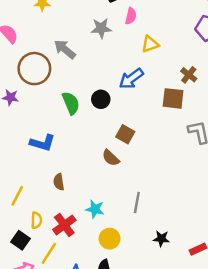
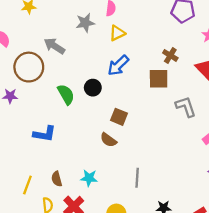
yellow triangle: (150, 44) -> (117, 33), moved
brown semicircle: (59, 182) -> (57, 179), moved
cyan star: (95, 209) -> (89, 178), moved

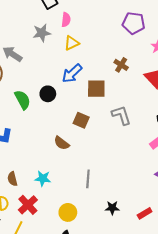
brown square: (159, 79) -> (96, 89), moved
gray L-shape: (186, 107) -> (121, 115), moved
brown square: (119, 117) -> (81, 120), moved

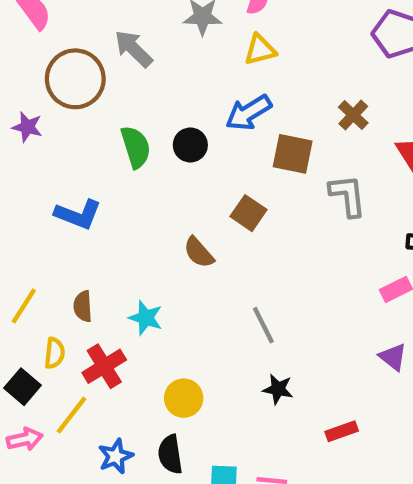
gray L-shape: (121, 115) -> (348, 196), moved
gray line: (88, 179) -> (263, 325), moved, turned -42
black star: (112, 208) -> (278, 389), moved

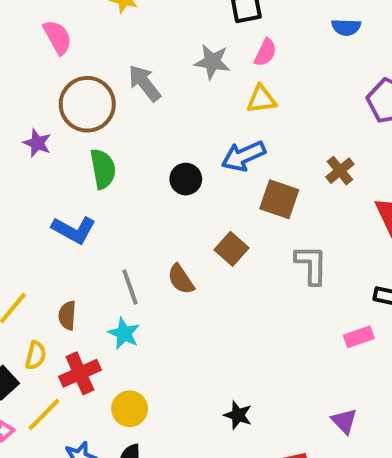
green semicircle: (136, 147) -> (103, 169), moved
gray L-shape: (348, 196) -> (311, 265), moved
gray line: (263, 325) -> (130, 287), moved
purple triangle: (393, 357) -> (344, 421), moved
yellow circle: (184, 398) -> (130, 409), moved

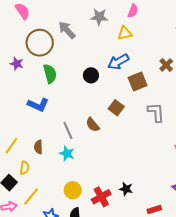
pink semicircle: (265, 52) -> (133, 11), moved
brown square: (279, 199) -> (138, 82), turned -36
red cross: (80, 373) -> (101, 197), moved

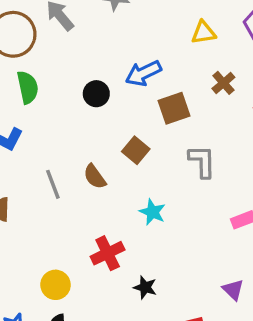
yellow triangle: (125, 33) -> (203, 33), moved
cyan star: (67, 154) -> (152, 212), moved
red cross: (101, 197) -> (108, 253), moved

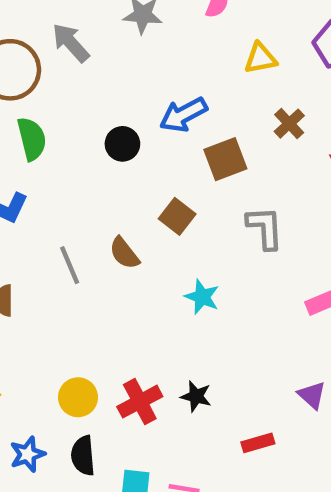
red cross: (108, 253) -> (140, 402), moved

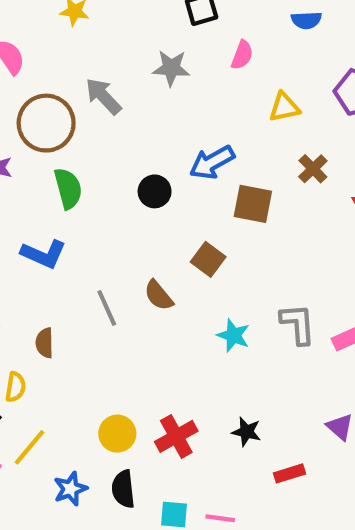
brown square: (225, 159) -> (253, 204), turned 33
gray L-shape: (265, 228) -> (298, 324), moved
black star: (196, 396) -> (246, 432), moved

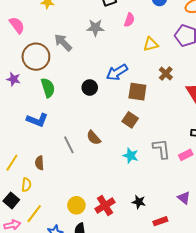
brown square: (208, 259) -> (130, 120), moved

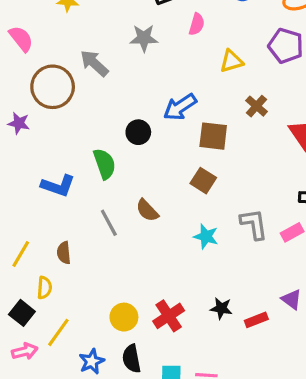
green semicircle: (48, 88) -> (105, 164), moved
red rectangle: (160, 221) -> (256, 320), moved

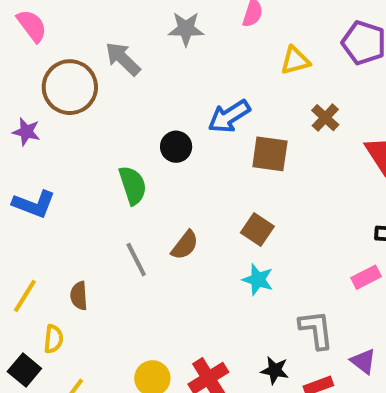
brown square: (203, 181) -> (257, 230), moved
blue L-shape: (58, 186) -> (34, 204), moved
brown semicircle: (147, 210) -> (185, 245), turned -100
gray L-shape: (254, 224) -> (316, 330), moved

